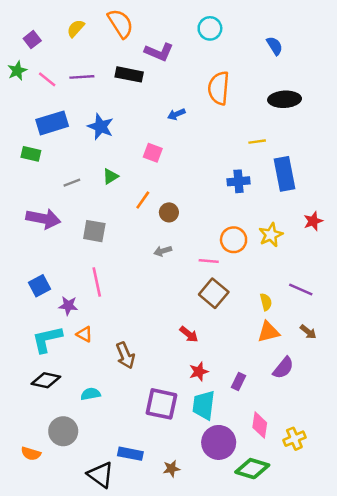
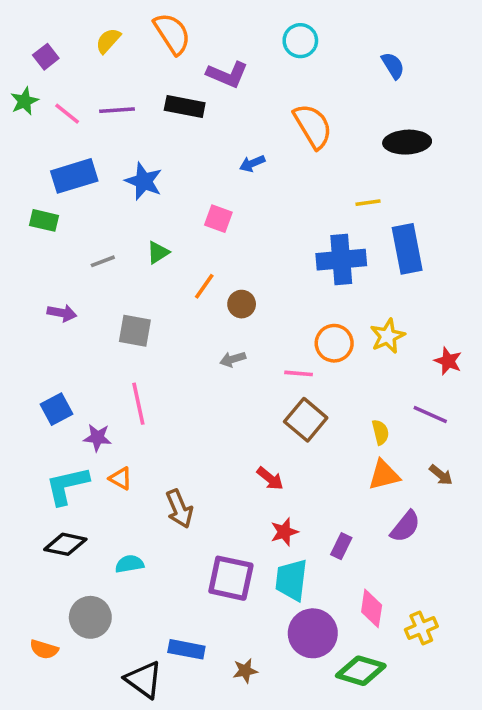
orange semicircle: (219, 88) -> (313, 126), turned 144
blue cross: (239, 181) -> (341, 260), size x1.5
purple arrow: (43, 219) -> (62, 313), size x0.6
red star: (313, 221) -> (448, 361), moved, turned -30

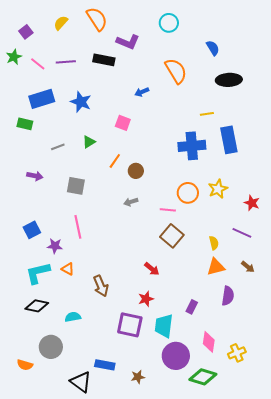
blue semicircle: (393, 66) -> (213, 48), moved
purple semicircle: (405, 527) -> (228, 296), turned -30
red star: (284, 532) -> (146, 299), moved

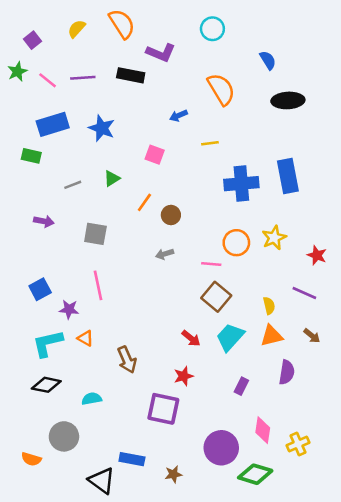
yellow line: (207, 114) -> (210, 143), moved
cyan trapezoid: (164, 326) -> (230, 337), moved, turned 35

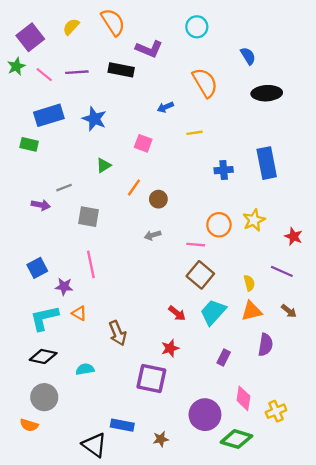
purple square: (33, 40) -> (30, 37), size x1.6
blue cross: (241, 184) -> (224, 170), size x0.6
gray line: (73, 185) -> (64, 188), moved
gray circle: (64, 436) -> (44, 397), moved

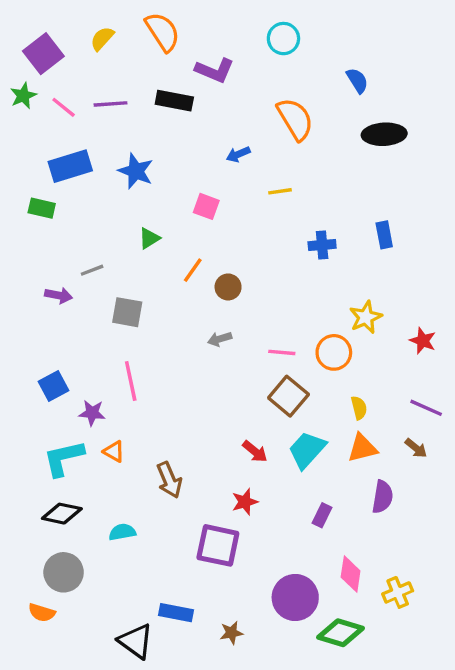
blue rectangle: (267, 163) -> (384, 235), size x0.6
orange circle: (219, 225) -> (334, 352), moved
purple line: (282, 271) -> (426, 408), moved

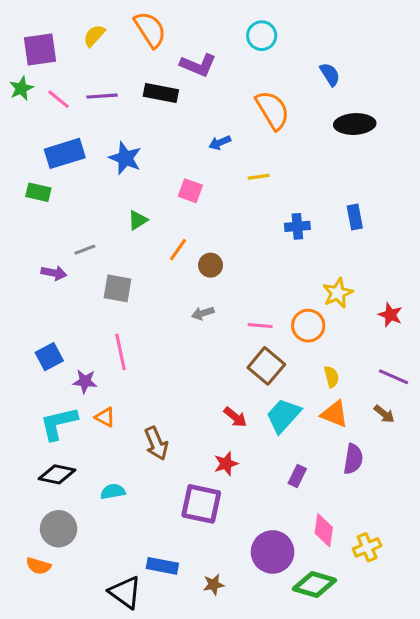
purple square: (43, 54) -> (40, 50), turned 30
orange triangle: (362, 448) -> (335, 414), turned 36

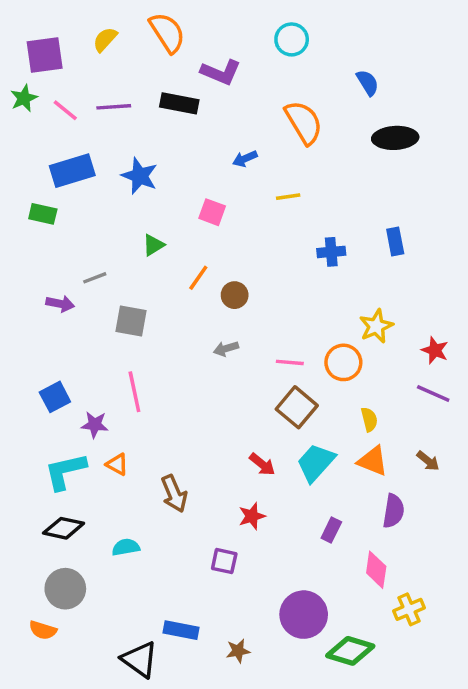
purple line: (393, 377) -> (433, 394), moved
purple square: (201, 504) -> (224, 561), size x0.6
pink diamond: (324, 530) -> (376, 570), moved

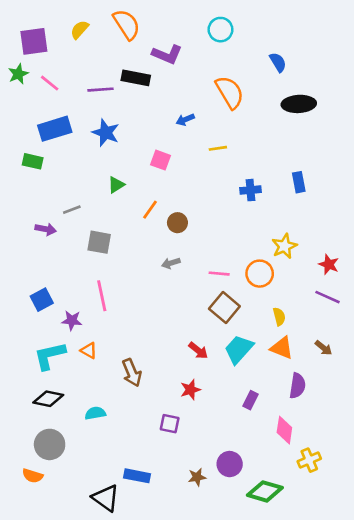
purple line: (114, 107) -> (100, 90), moved
purple circle: (304, 615) -> (230, 464), size x0.7
brown star: (238, 651) -> (197, 477), moved

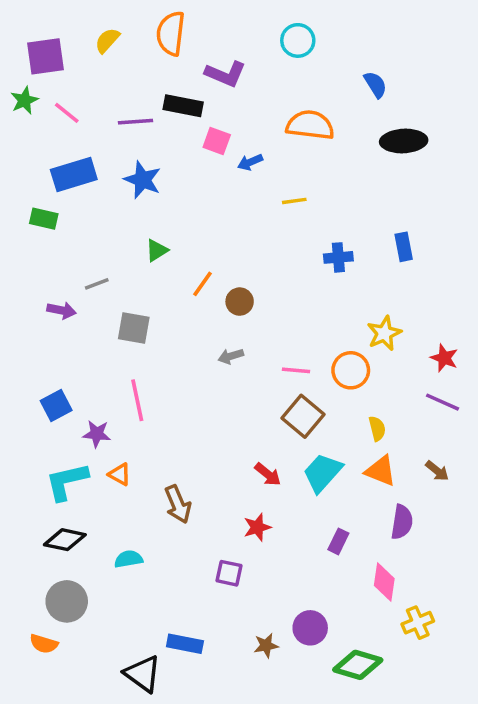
orange semicircle: (127, 24) -> (171, 33), turned -140
orange semicircle: (230, 92) -> (310, 125), turned -52
pink square: (160, 160) -> (217, 141), moved

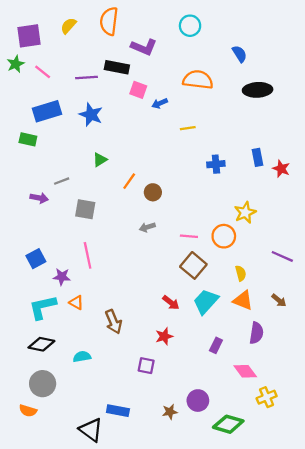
red star: (444, 358) -> (281, 169), moved
pink diamond: (384, 582) -> (245, 371), turned -45

